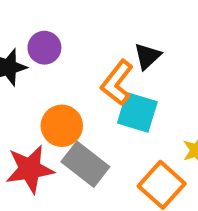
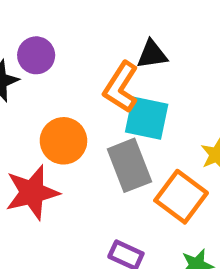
black triangle: (147, 56) -> (152, 54), turned 40
gray rectangle: (85, 164) -> (129, 165), moved, turned 36

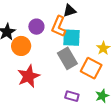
purple circle: (36, 55) -> (36, 27), moved
orange circle: (63, 141) -> (21, 46), moved

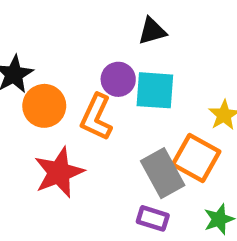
orange L-shape: (59, 26) -> (96, 117), moved
purple circle: (36, 27) -> (118, 79), moved
gray rectangle: (67, 58) -> (163, 173), moved

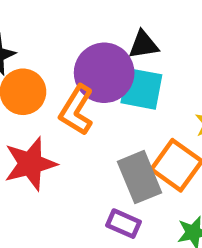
black triangle: (152, 31) -> (143, 45), moved
purple circle: (118, 79) -> (104, 73), size x1.6

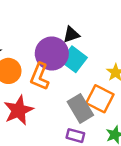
cyan square: (141, 89) -> (74, 59), turned 35

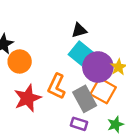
purple circle: (52, 54) -> (98, 67), moved
orange L-shape: (40, 77) -> (56, 86), moved

